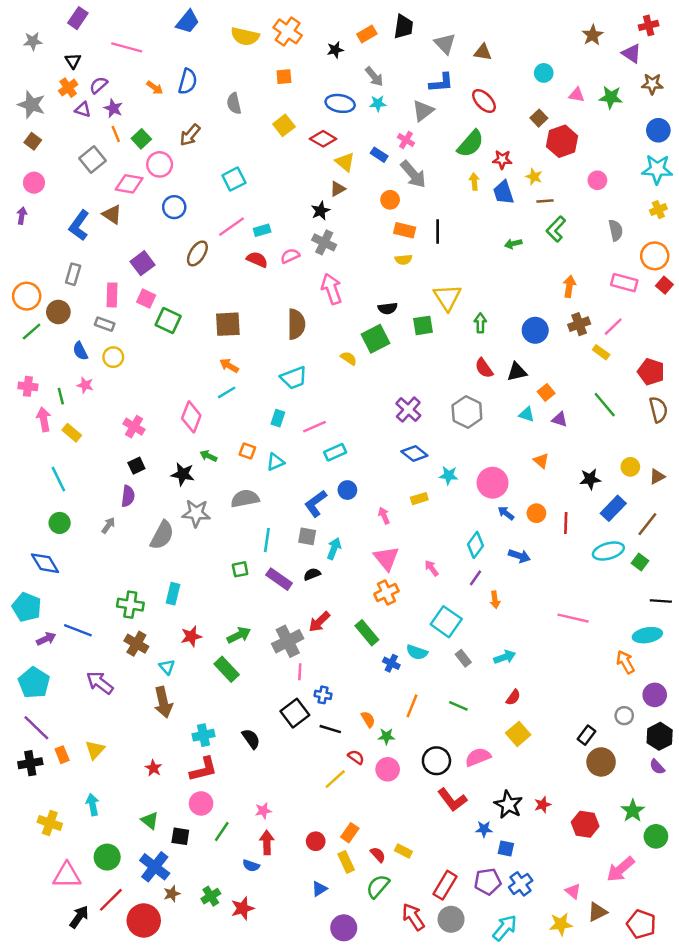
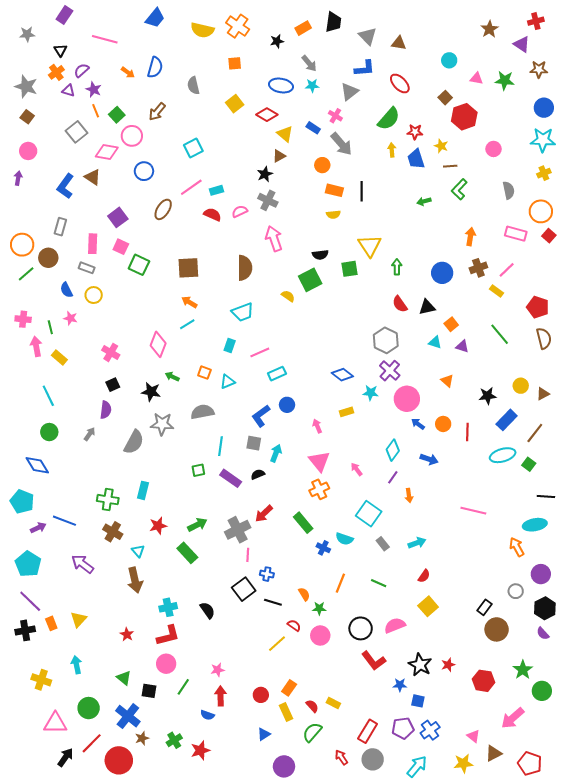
purple cross: (408, 410) -> (390, 371), moved
red arrow: (413, 917) -> (341, 757), size x0.7

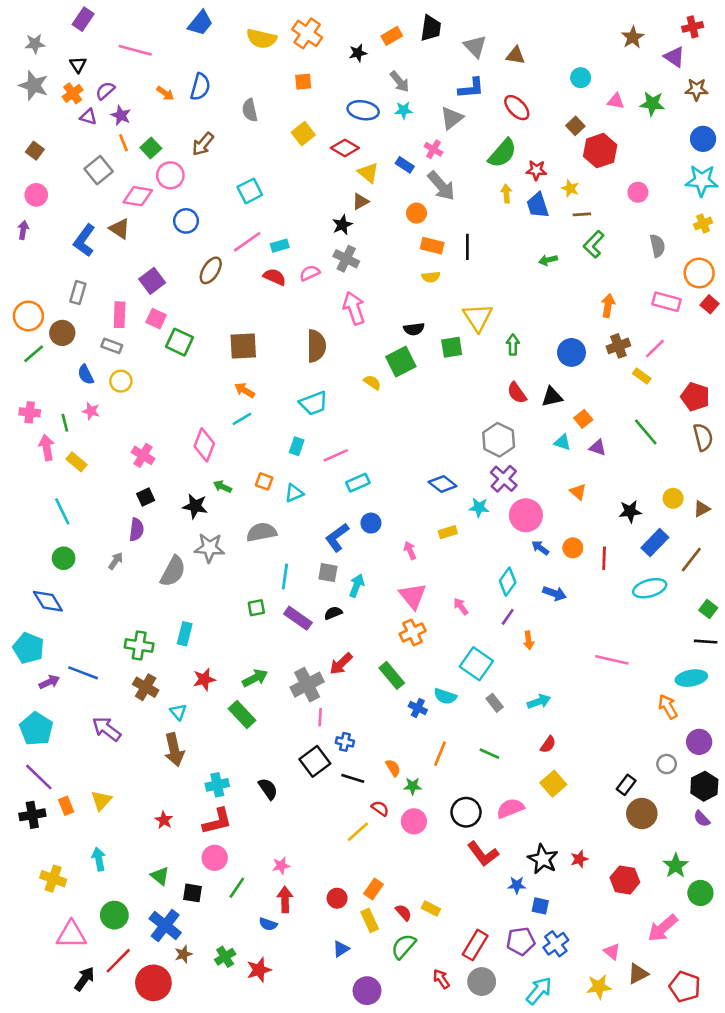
gray star: (26, 87) -> (34, 85), moved
green square: (529, 464) -> (708, 609), moved

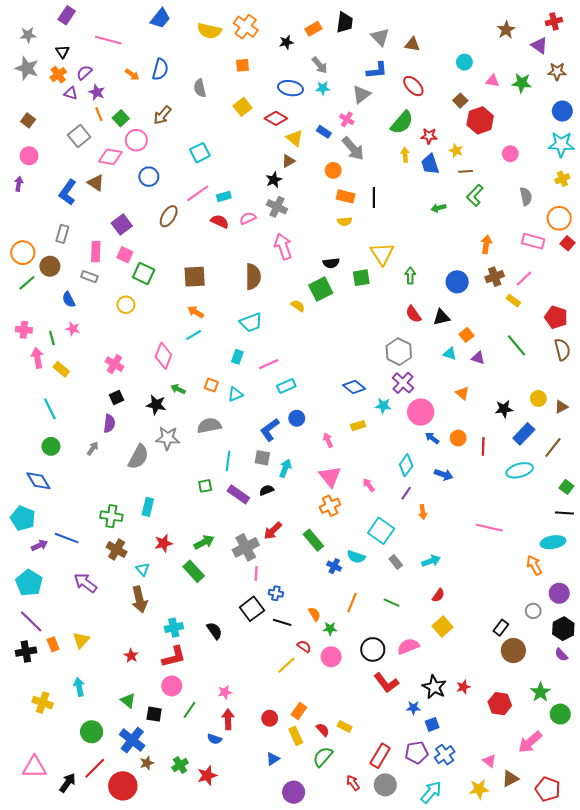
yellow circle: (121, 381) -> (126, 305), moved
blue square: (540, 906) -> (432, 724), turned -32
pink triangle: (71, 935) -> (34, 767), moved

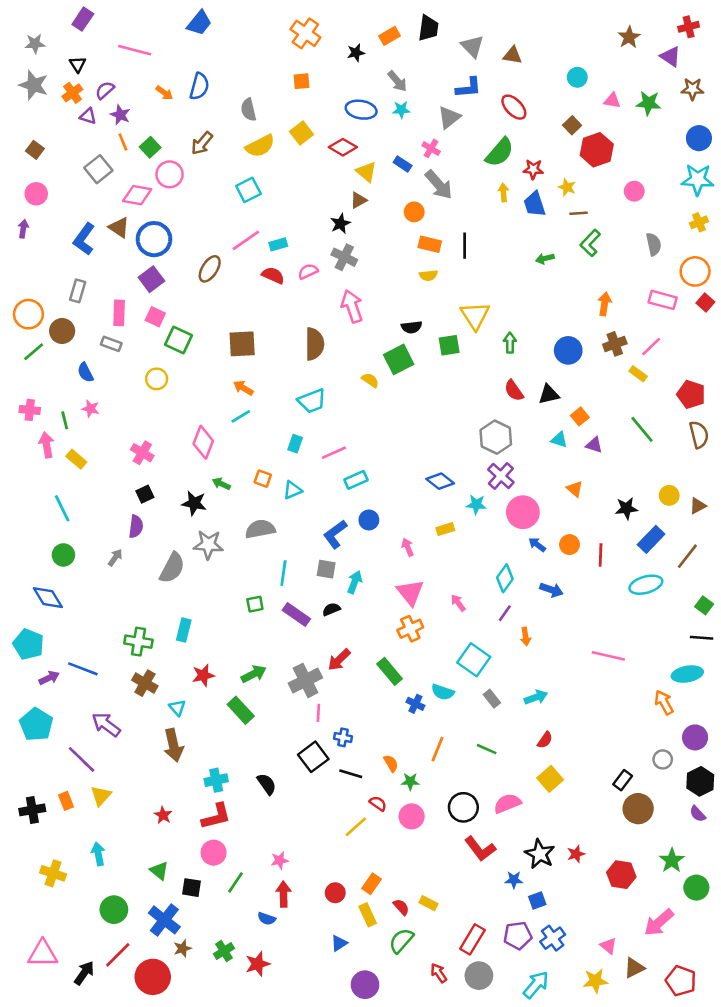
yellow semicircle: (209, 31) -> (260, 146), moved, turned -40
blue circle: (149, 177) -> (154, 239), moved, size x1.4
purple line: (31, 621) -> (82, 759), moved

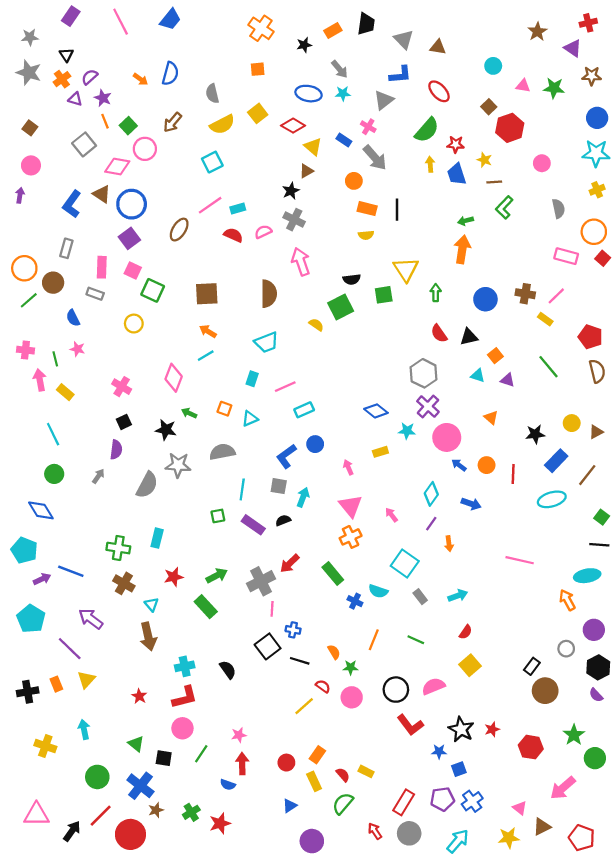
pink line: (135, 50) -> (121, 22), moved, turned 48
orange arrow: (604, 304) -> (462, 249), moved, size x1.4
brown cross: (615, 344) -> (525, 294), turned 30

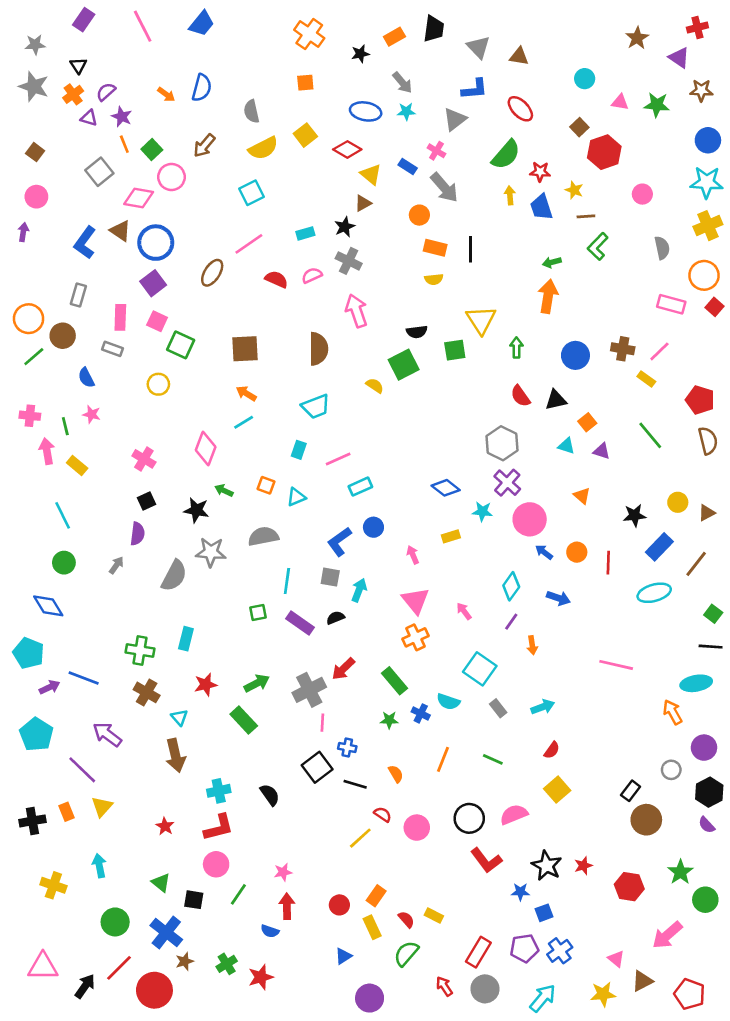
yellow cross: (597, 190) -> (708, 226), size x1.5
cyan rectangle: (238, 209) -> (305, 233), moved
green star: (351, 667) -> (389, 720), moved

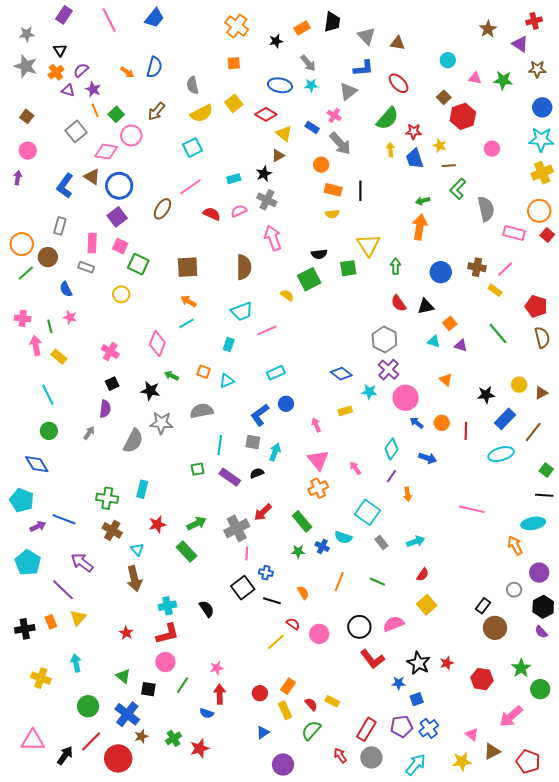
gray semicircle: (662, 248) -> (486, 209), moved, size x1.4
pink line: (338, 459) -> (267, 330), moved

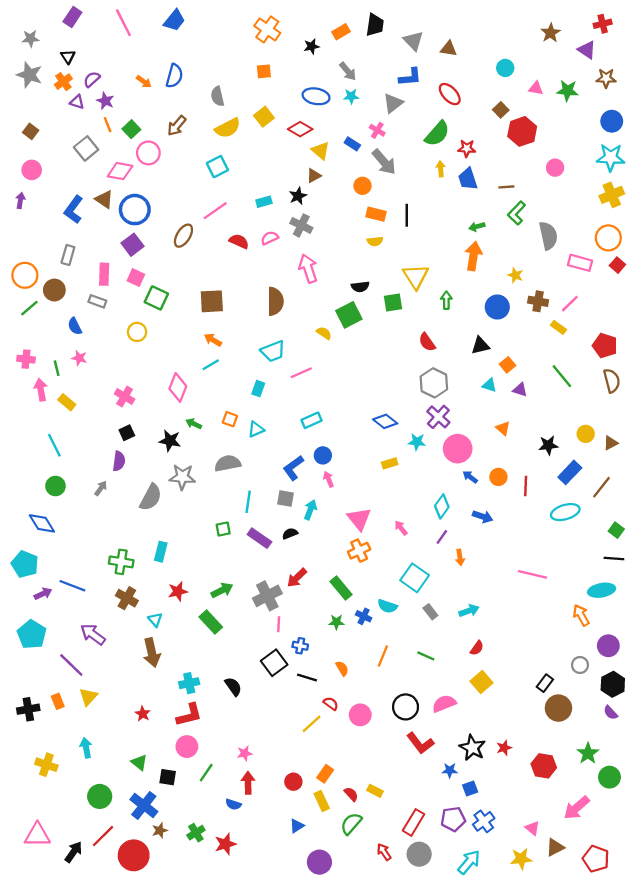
yellow star: (440, 146) -> (515, 275), moved
red semicircle: (399, 303) -> (427, 342), moved
pink arrow: (316, 425) -> (328, 479), moved

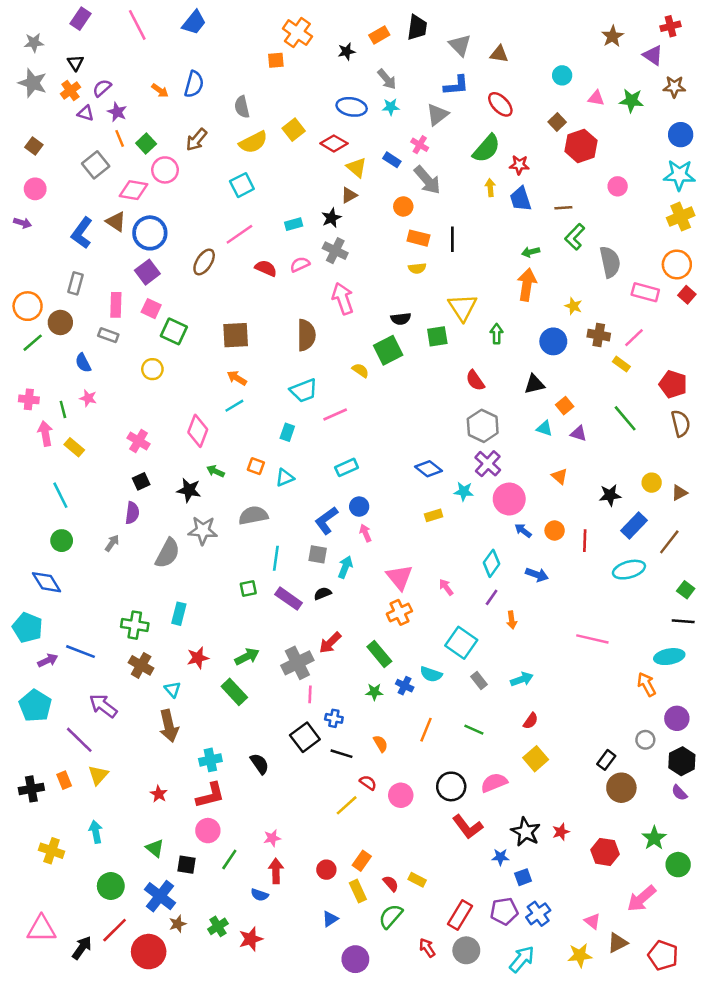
orange square: (264, 71) -> (276, 60), moved
purple arrow: (20, 201) -> (23, 223), turned 98

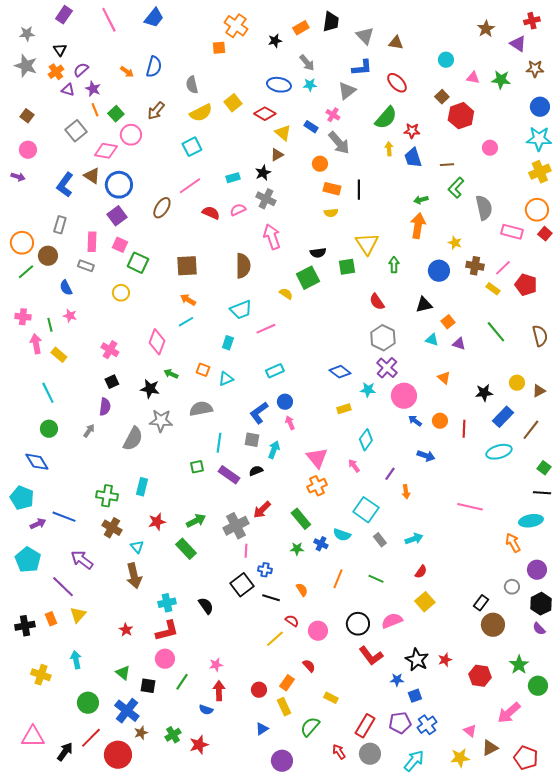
red pentagon: (673, 384) -> (526, 285), moved
cyan diamond: (492, 563) -> (366, 440), moved
red semicircle: (391, 883) -> (309, 666), moved

